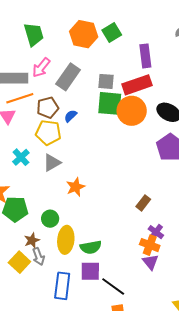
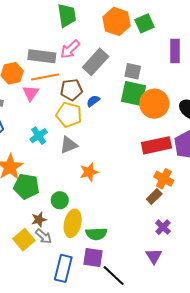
red rectangle: (137, 85) -> (156, 145), moved
orange cross: (150, 245) -> (164, 179), moved
gray arrow: (39, 256) -> (44, 236), turned -36

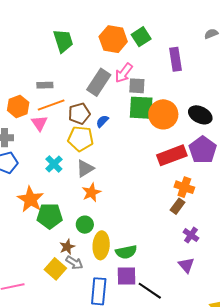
pink arrow: (70, 49) -> (124, 73), moved
gray rectangle: (42, 56) -> (45, 85), size x0.6
orange star: (89, 172) -> (91, 192), moved

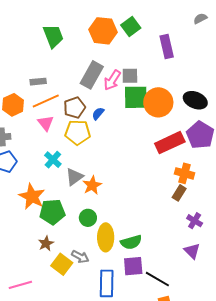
pink arrow: (124, 73) -> (112, 80), moved
pink triangle: (39, 123) -> (46, 123), moved
gray triangle: (85, 169) -> (74, 177), moved
brown star: (67, 247) -> (46, 243), moved

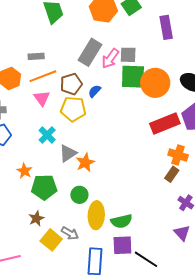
orange star: (32, 197) -> (25, 171), size x0.6

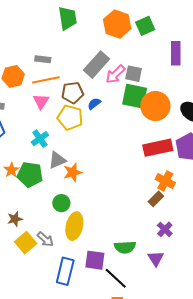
green pentagon: (44, 187) -> (30, 175), moved
green semicircle: (122, 221) -> (125, 247), moved

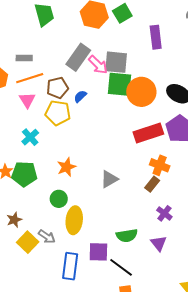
pink arrow: (115, 74) -> (98, 65), turned -85
gray square: (134, 74) -> (116, 62), size x1.4
gray triangle: (57, 160) -> (109, 179), moved

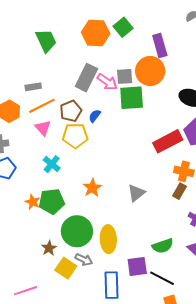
gray square: (116, 62) -> (125, 76), size x0.7
orange circle: (141, 92) -> (150, 71), moved
green circle: (59, 199) -> (77, 231), moved, size x1.8

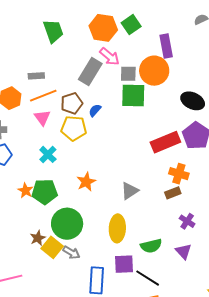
pink arrow: (107, 82) -> (110, 57), moved
brown rectangle: (180, 191) -> (173, 193), turned 35
yellow ellipse: (108, 239) -> (117, 228), moved
yellow square: (66, 268) -> (52, 247), moved

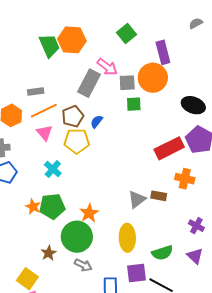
orange hexagon: (103, 28) -> (72, 40), moved
green square: (133, 96) -> (134, 104), size x0.6
orange star: (86, 182) -> (89, 213), moved
brown rectangle: (173, 193) -> (159, 196), moved, turned 35
yellow square: (52, 247) -> (27, 279), moved

